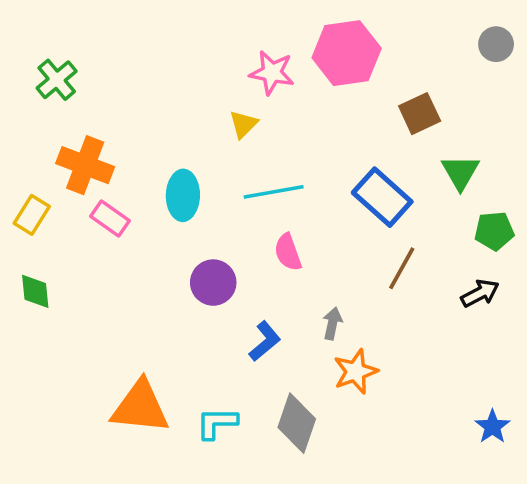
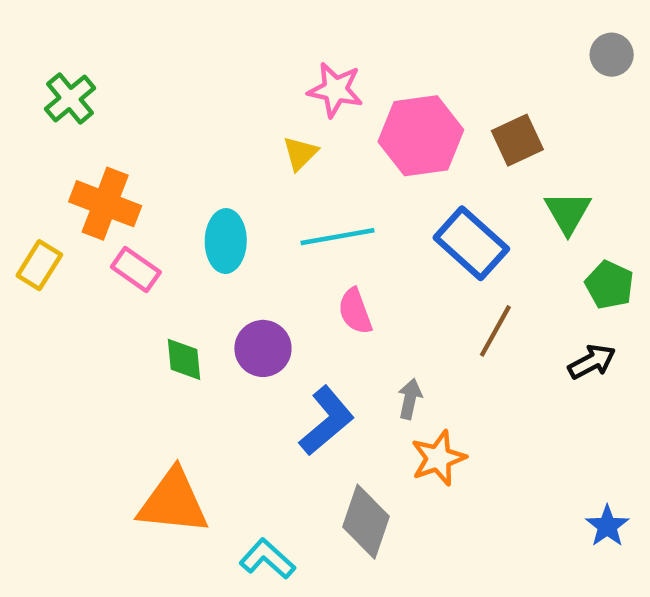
pink hexagon: (347, 53) -> (421, 136), moved
green pentagon: (494, 231) -> (609, 285), turned 30
green diamond: (35, 291) -> (184, 359), moved
blue L-shape: (265, 341) -> (327, 421), size x1.4
cyan L-shape: (217, 423) -> (267, 559), moved, turned 42

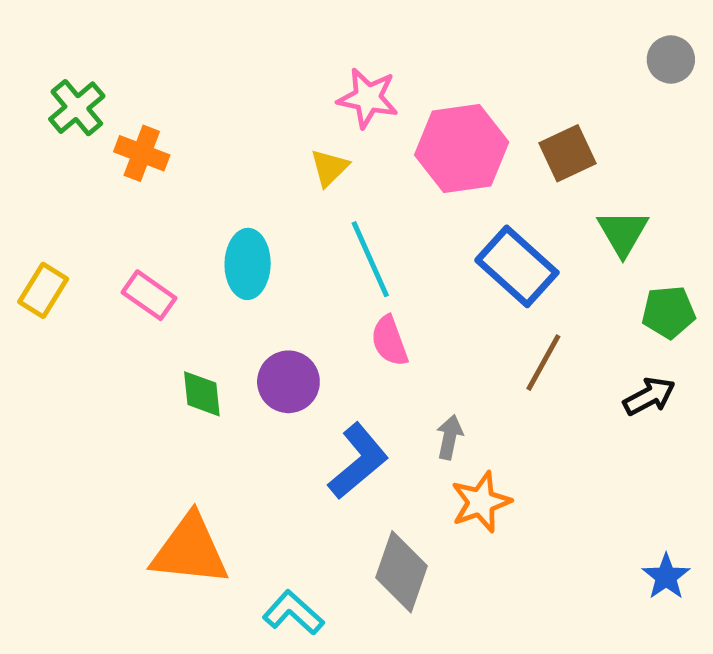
orange cross: (105, 204) -> (142, 153), moved, size x0.7
cyan line: (338, 237) -> (370, 259), turned 76
green pentagon: (609, 285) -> (668, 312), turned -30

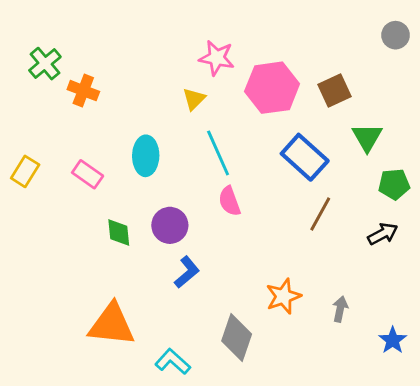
gray arrow: (450, 437) -> (340, 309), moved
blue L-shape: (358, 461) -> (187, 272), moved, size x0.7

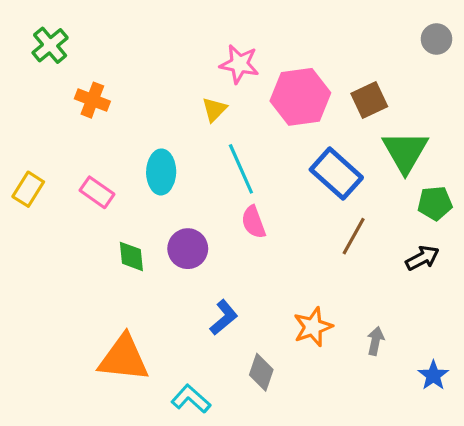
green cross: (45, 64) -> (50, 45), moved
green triangle: (367, 137) -> (405, 152), size x1.4
blue L-shape: (187, 272) -> (224, 317), moved
gray diamond: (237, 337) -> (261, 372), size x0.7

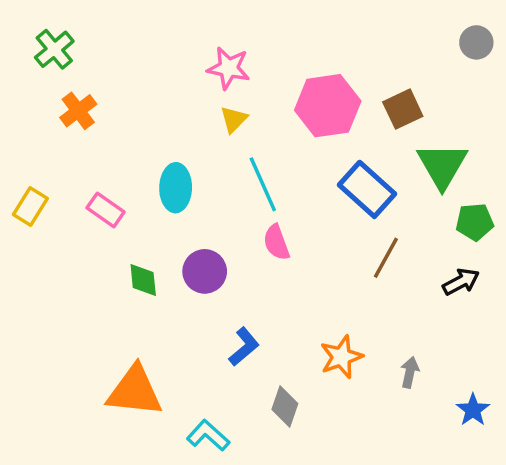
pink star: (239, 64) -> (229, 68), moved
orange cross: (92, 100) -> (78, 111), moved, turned 32

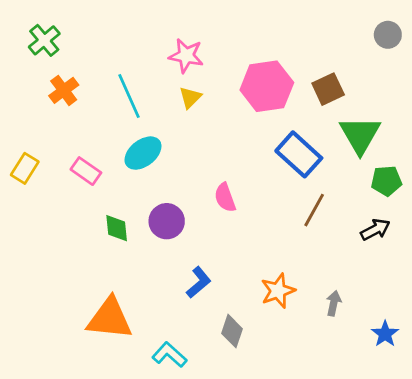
cyan line: (263, 184) -> (129, 96), moved
cyan ellipse: (176, 188) -> (143, 153), turned 51

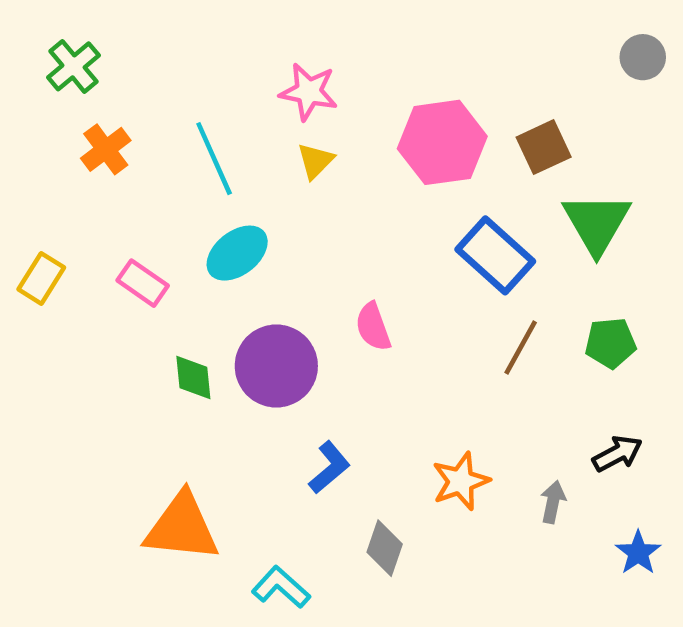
green pentagon: (386, 181) -> (610, 343), moved
purple circle: (167, 221) -> (276, 366), size x1.4
black arrow: (375, 230) -> (617, 454), moved

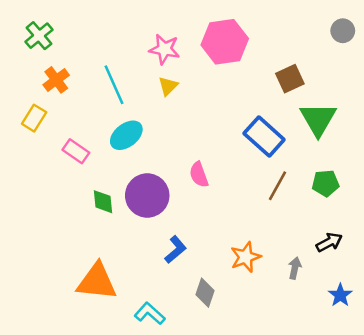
pink hexagon: (442, 142) -> (225, 42), moved
yellow rectangle: (41, 278) -> (34, 118), moved

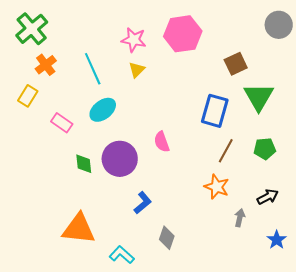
gray circle: (343, 31) -> (279, 25), size x1.4
green cross: (39, 36) -> (32, 29), size x1.4
blue rectangle: (264, 136) -> (215, 111), turned 64
orange star: (246, 257) -> (217, 187), moved, turned -30

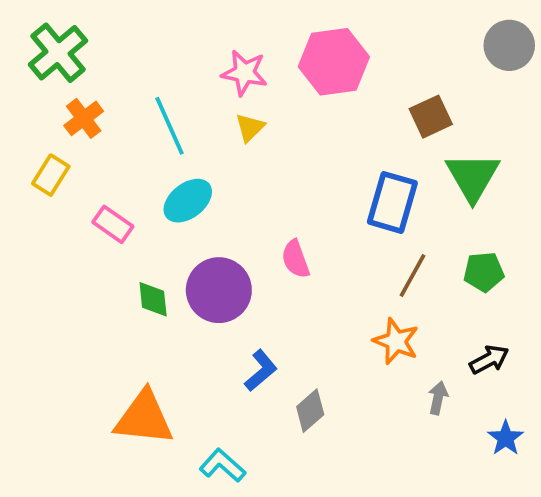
gray diamond: (167, 238) -> (310, 411), moved, turned 30

